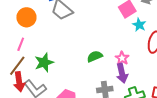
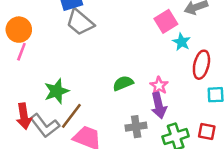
orange circle: (26, 17) -> (19, 30), moved
pink line: (21, 44) -> (21, 52), moved
brown line: (17, 66) -> (71, 116), moved

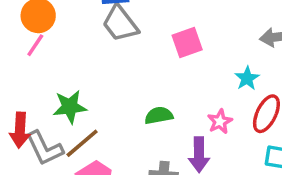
pink square: (166, 21) -> (187, 43), moved
pink star: (159, 86) -> (220, 121), moved

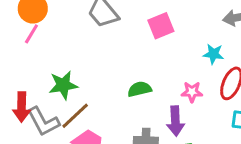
cyan star: (247, 78) -> (213, 54), turned -30
pink star: (220, 121) -> (192, 92), turned 30

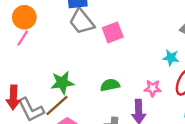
pink square: (161, 26) -> (113, 32), moved
green star: (63, 85) -> (62, 83), moved

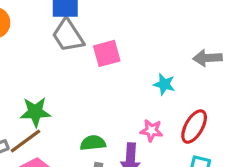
cyan star: (171, 58) -> (164, 84), moved
green semicircle: (110, 85) -> (93, 143), moved

